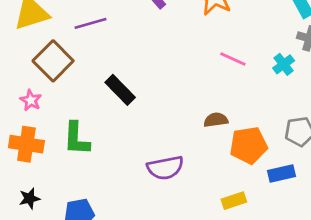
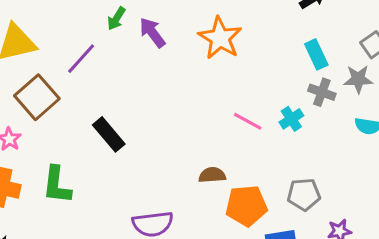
purple line: (91, 23) -> (81, 59), turned -36
pink line: (233, 59) -> (248, 121), moved

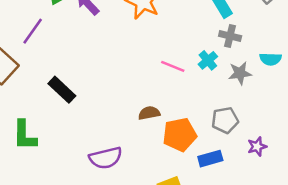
gray star: (358, 79) -> (240, 73), moved

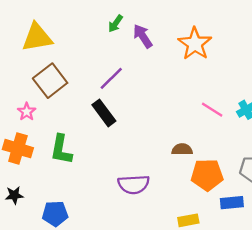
purple line: (33, 31) -> (111, 78), moved

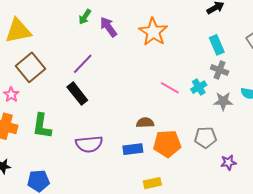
purple semicircle: (134, 184) -> (89, 144), moved
blue rectangle: (232, 203) -> (133, 149), moved

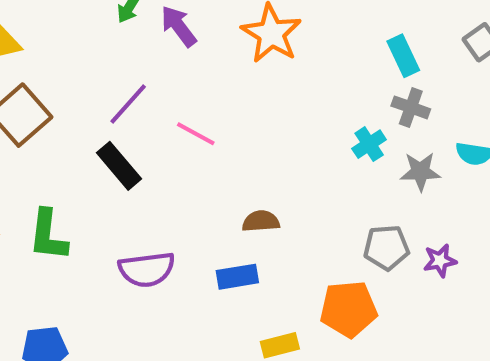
pink line: (170, 88) -> (196, 134), moved
orange pentagon: (167, 144) -> (348, 309), moved
purple star: (228, 162) -> (440, 261), moved

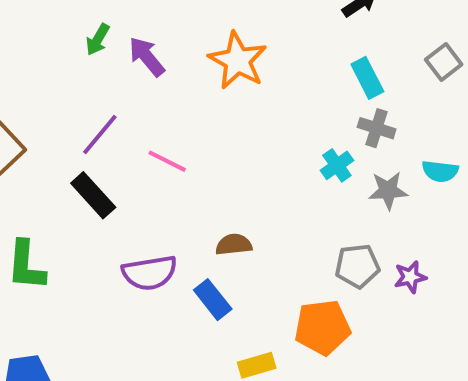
purple semicircle: (147, 269) -> (149, 273), moved
blue rectangle: (237, 277) -> (213, 300), turned 63

